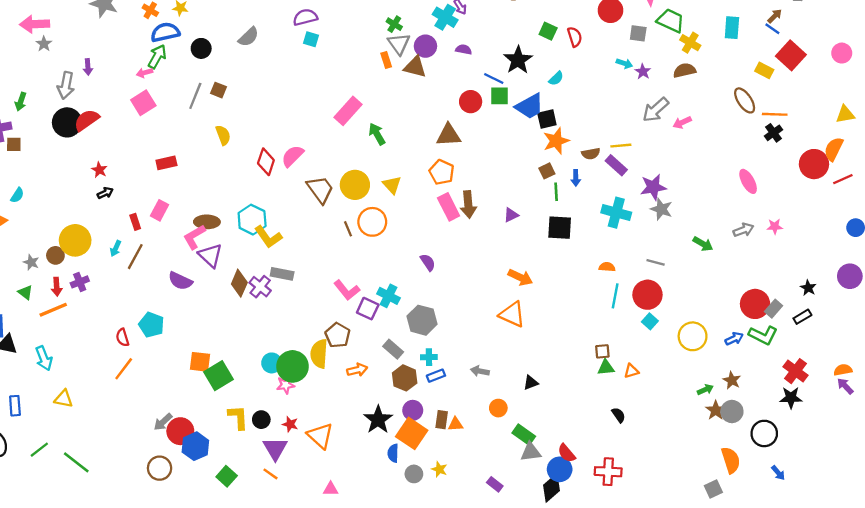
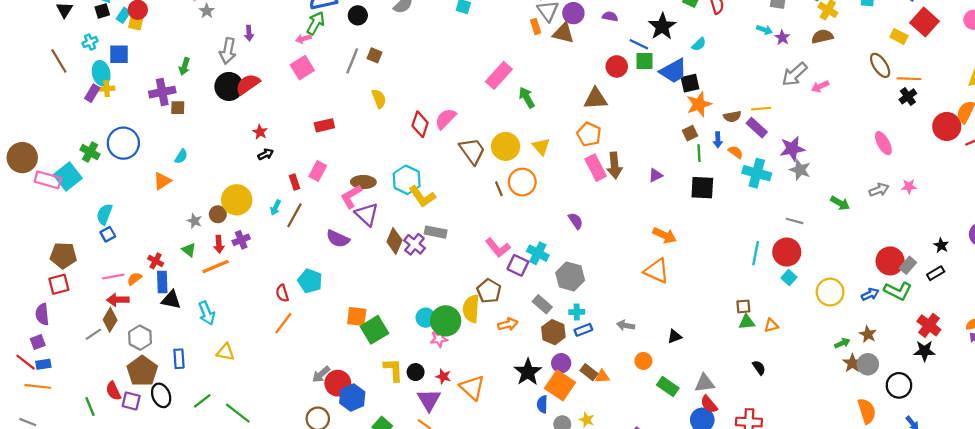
orange semicircle: (607, 267) -> (736, 152), moved, turned 32
brown rectangle: (442, 420) -> (589, 372), turned -60
gray triangle: (531, 452) -> (705, 383), moved

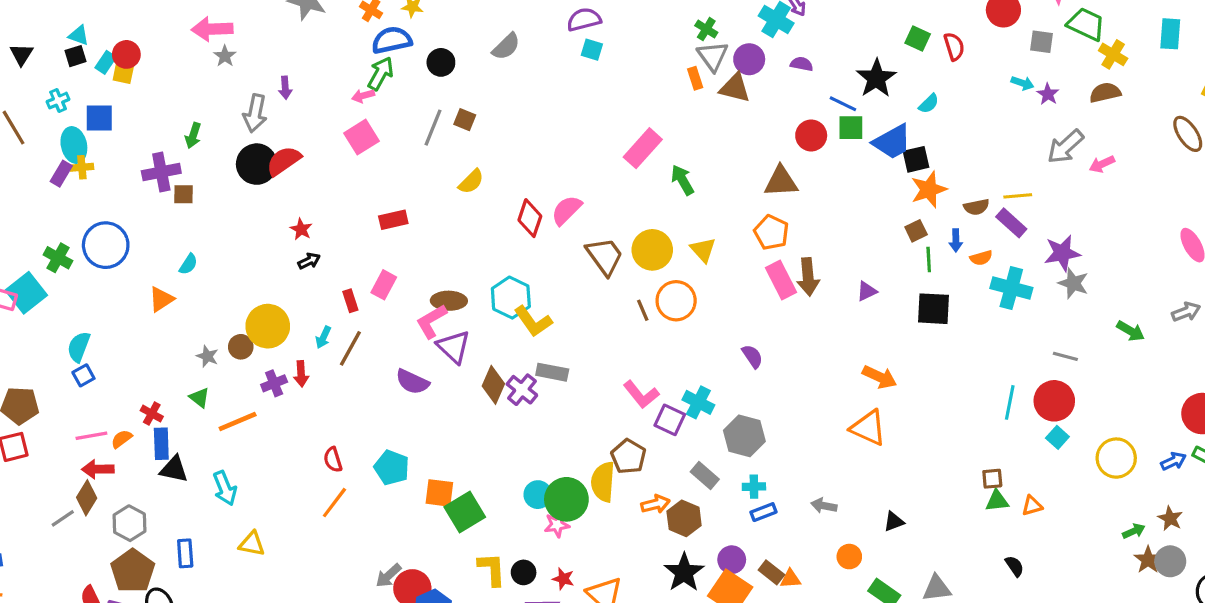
yellow semicircle: (379, 99) -> (471, 182), turned 66
orange semicircle: (736, 152) -> (981, 258), turned 128
red arrow: (219, 244) -> (301, 374), moved
cyan pentagon: (310, 281) -> (392, 468), moved
brown hexagon: (553, 332) -> (684, 518), moved

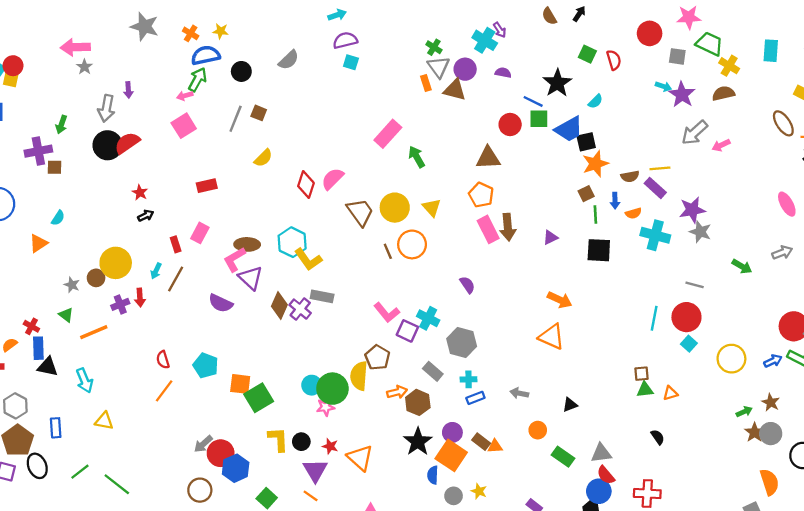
purple star: (1048, 94) -> (682, 95), size x1.6

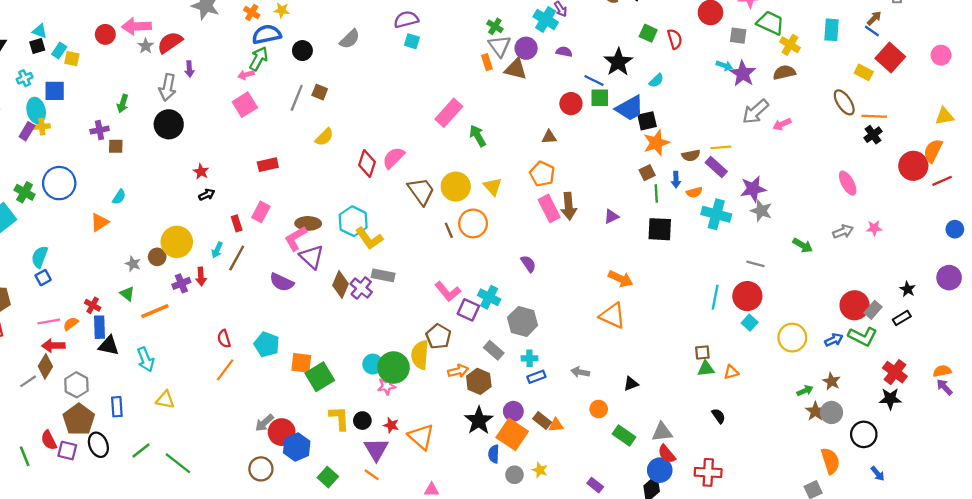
red circle: (13, 66) -> (105, 34), moved
red semicircle: (127, 143) -> (170, 42), moved
purple cross: (38, 151) -> (100, 130), size x0.7
brown triangle: (488, 158) -> (549, 137), size x0.6

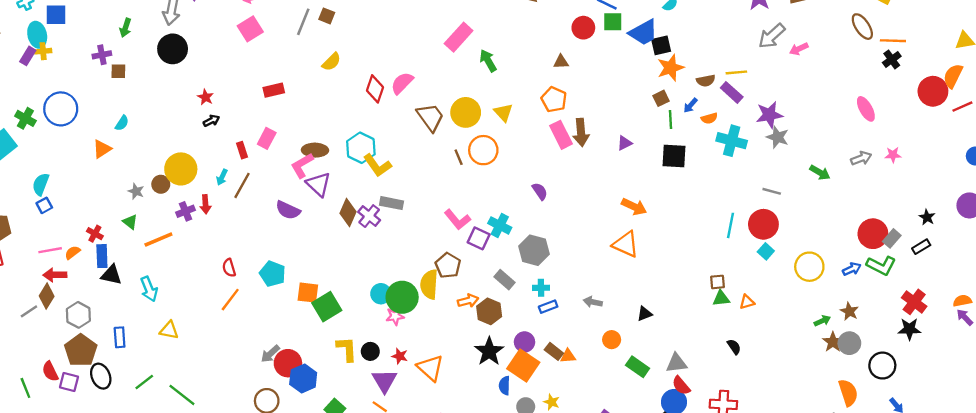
blue arrow: (676, 180) -> (690, 105), turned 42

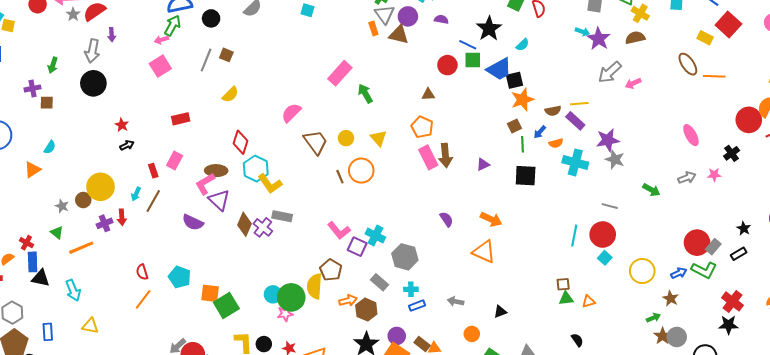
black cross: (892, 59) -> (732, 153), moved
red diamond: (375, 89) -> (240, 142), moved
yellow circle: (466, 112) -> (346, 138), size x0.6
purple semicircle: (540, 191) -> (446, 219), moved
brown star: (849, 311) -> (671, 298), moved

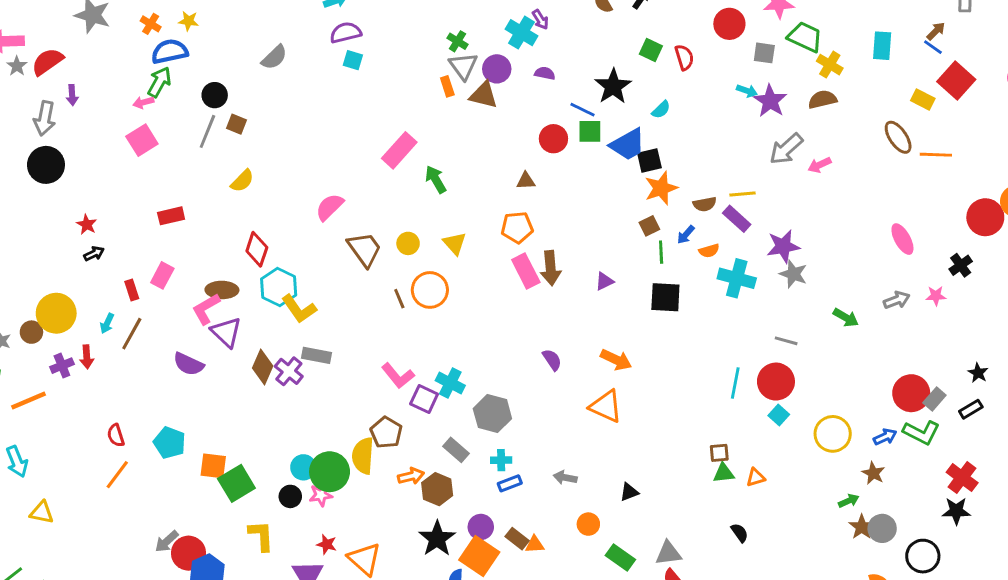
black circle: (211, 18) -> (215, 95), moved
orange pentagon: (422, 127) -> (517, 227), turned -30
black circle: (264, 344) -> (290, 496), moved

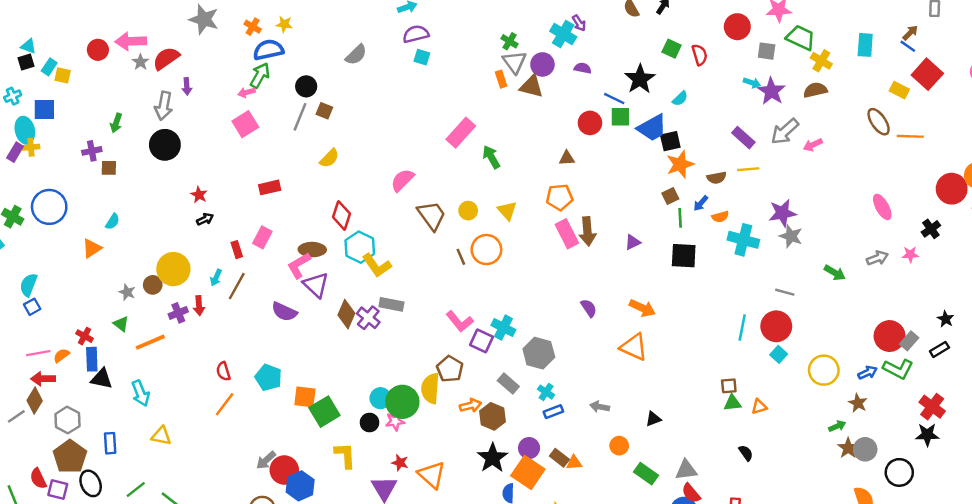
purple rectangle: (737, 219) -> (743, 138), moved
cyan cross: (501, 460) -> (546, 392), turned 35

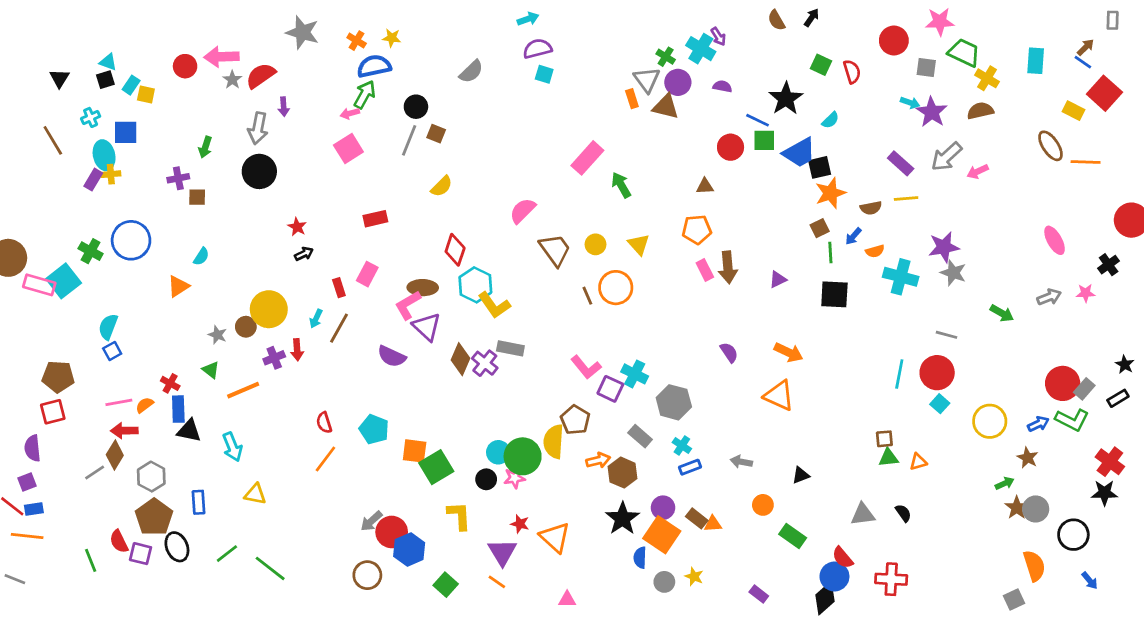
green cross: (510, 41) -> (666, 57), moved
pink rectangle: (567, 234) -> (705, 270), size x0.7
gray triangle: (686, 470) -> (863, 514), moved

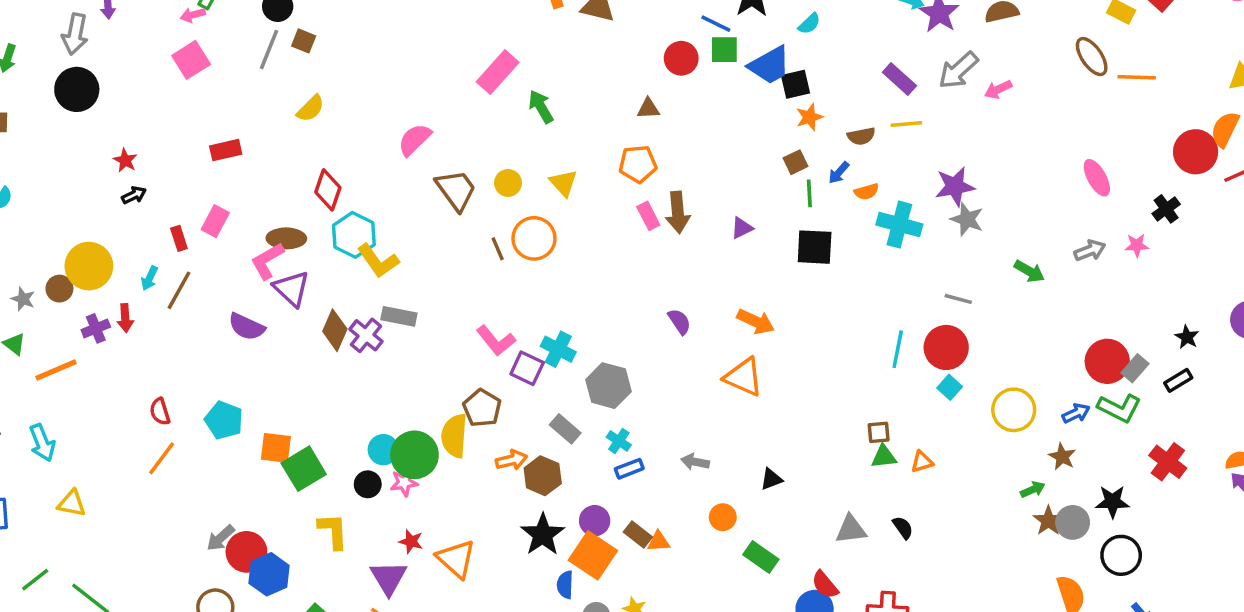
orange star: (830, 193) -> (809, 117), size x0.7
black star: (1104, 493) -> (1112, 502), moved

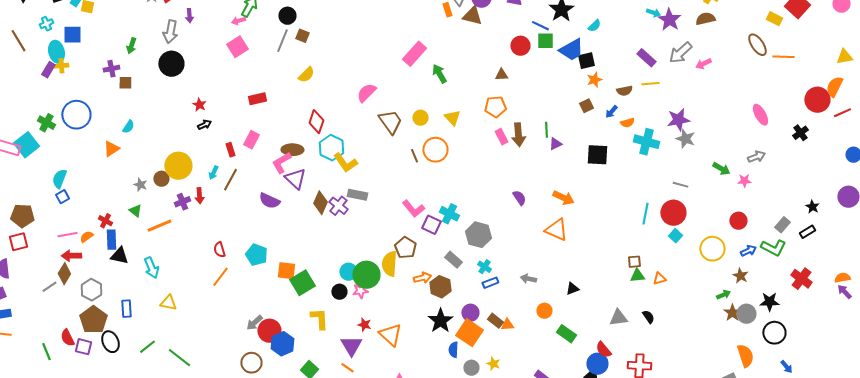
green line: (809, 193) -> (546, 130), moved
pink star: (1137, 245) -> (744, 181), moved
red circle: (1107, 361) -> (738, 221), moved, size x0.7

